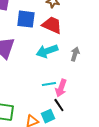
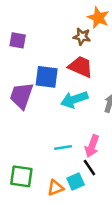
blue square: (26, 19) -> (47, 77), moved
cyan line: (49, 84) -> (63, 147), moved

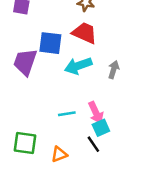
pink arrow: (92, 146) -> (96, 113), turned -45
black line: (89, 168) -> (93, 144), moved
cyan square: (76, 181) -> (101, 128), moved

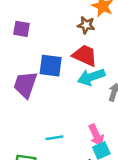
cyan arrow: (78, 66) -> (91, 77), moved
cyan line: (67, 114) -> (54, 138), moved

